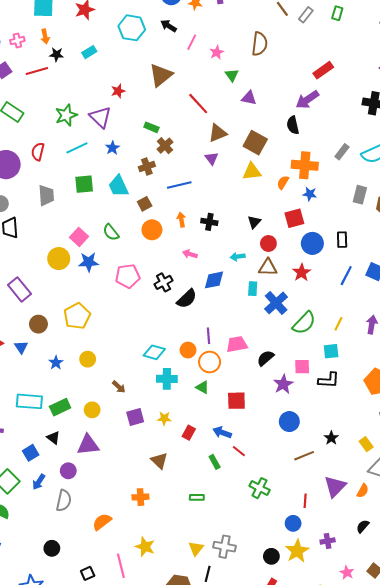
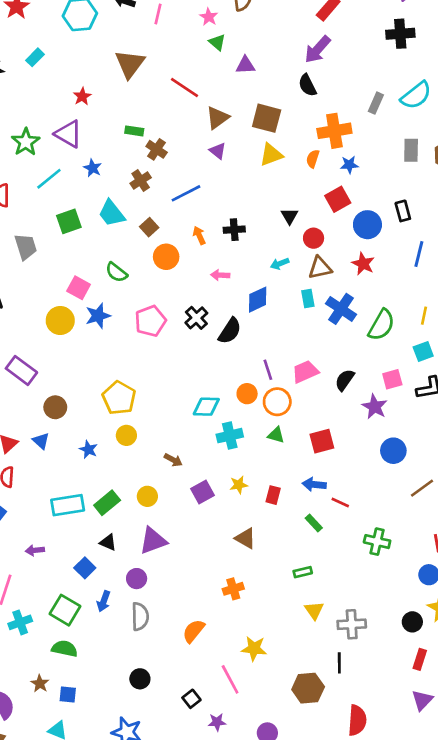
pink star: (217, 52) -> (209, 17), moved
yellow pentagon: (77, 316) -> (119, 398), moved
yellow triangle: (196, 549) -> (314, 610), moved

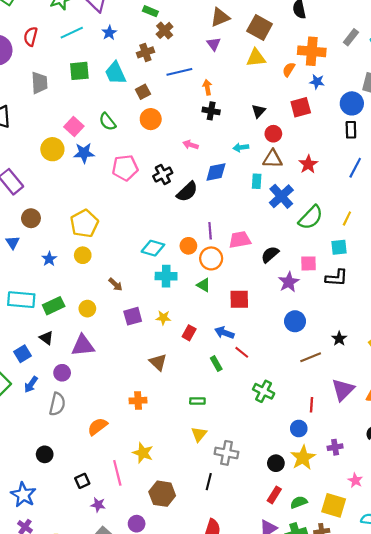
blue circle: (367, 225) -> (352, 103), moved
orange arrow: (199, 235) -> (207, 87), moved
brown hexagon: (308, 688) -> (162, 494), moved

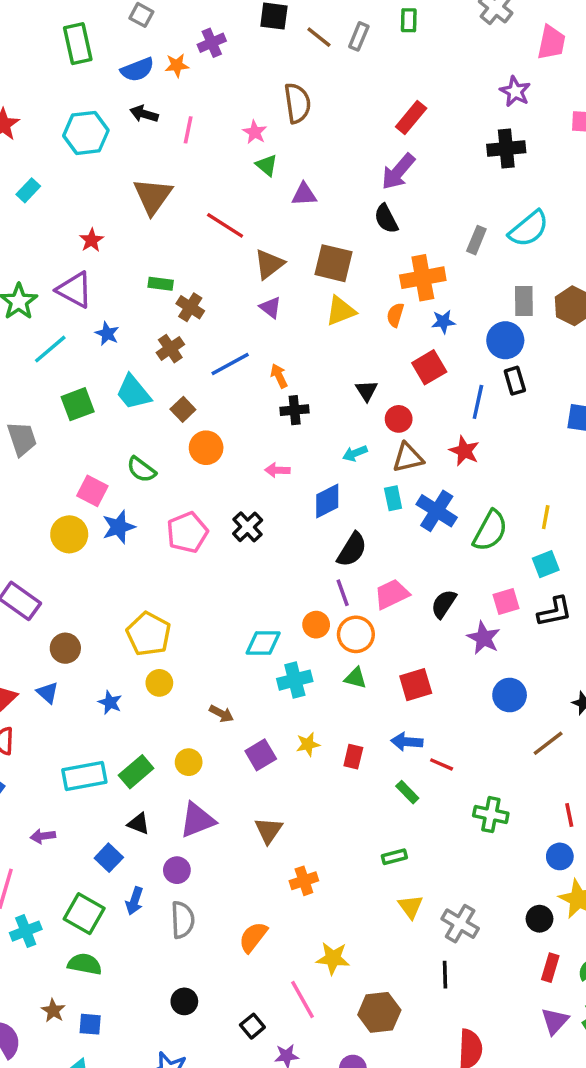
blue line: (355, 168) -> (478, 402), moved
black semicircle: (187, 192) -> (352, 550), moved
brown triangle: (158, 362) -> (268, 830), moved, turned 36
gray cross: (226, 453) -> (460, 924), turned 35

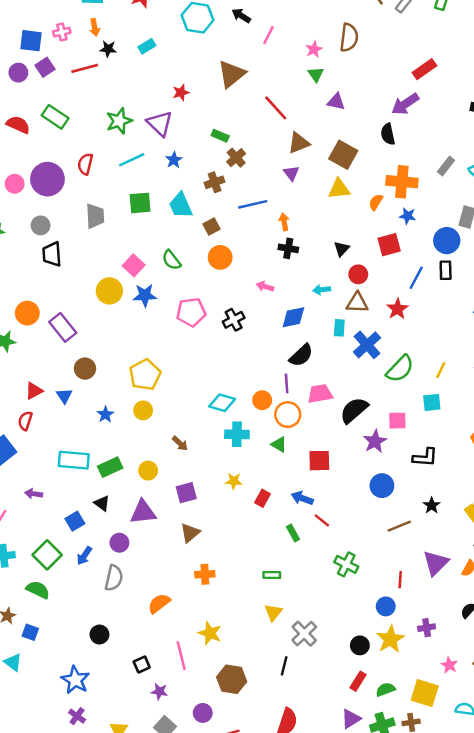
black semicircle: (444, 604) -> (354, 410), size x1.4
black L-shape: (555, 612) -> (425, 457), moved
purple square: (261, 755) -> (186, 493), moved

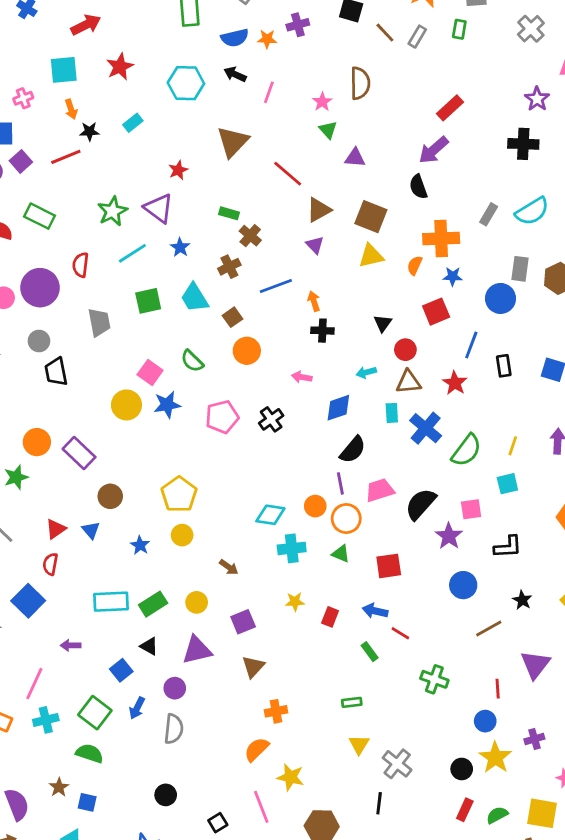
pink cross: (62, 32) -> (23, 98), moved
black rectangle: (446, 270) -> (504, 366), moved
orange semicircle: (159, 603) -> (257, 749), moved

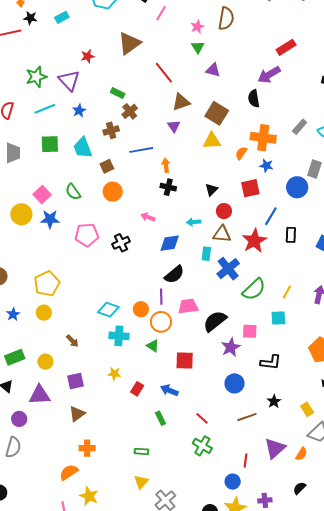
red star: (455, 383) -> (254, 241), size x1.4
red line: (400, 633) -> (202, 418), moved

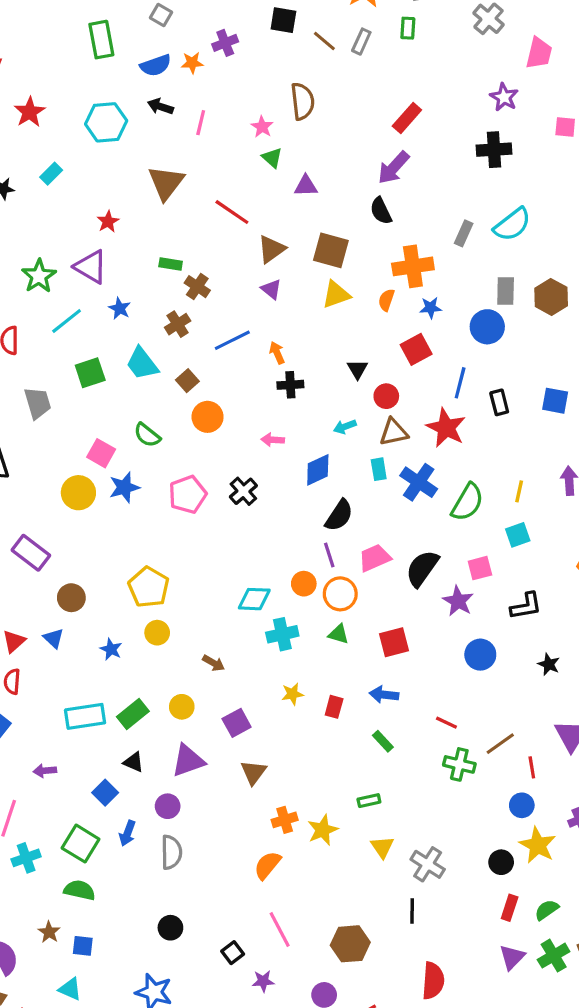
brown line: (247, 417) -> (500, 744), moved
yellow star: (89, 496) -> (323, 830), moved, turned -30

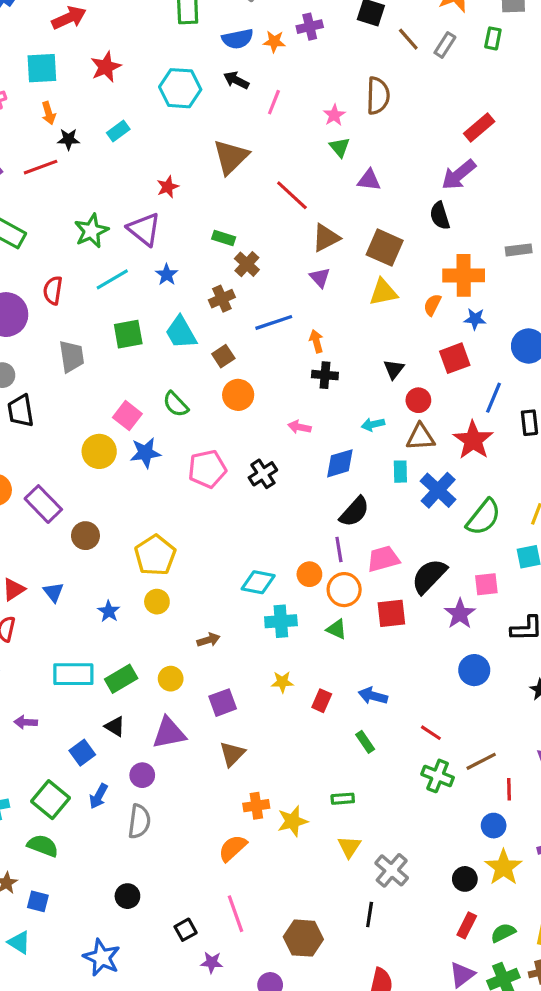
gray rectangle: (464, 233) -> (519, 250), turned 50
brown circle: (71, 598) -> (85, 536), moved
red square: (394, 642) -> (391, 613), moved
brown arrow: (214, 663) -> (209, 640), turned -55

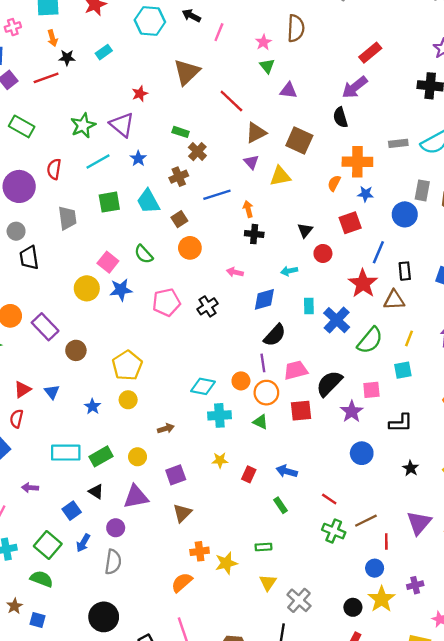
yellow triangle: (383, 292) -> (280, 176), moved
brown triangle: (420, 437) -> (394, 300), moved
black circle: (127, 896) -> (104, 617), size x1.6

